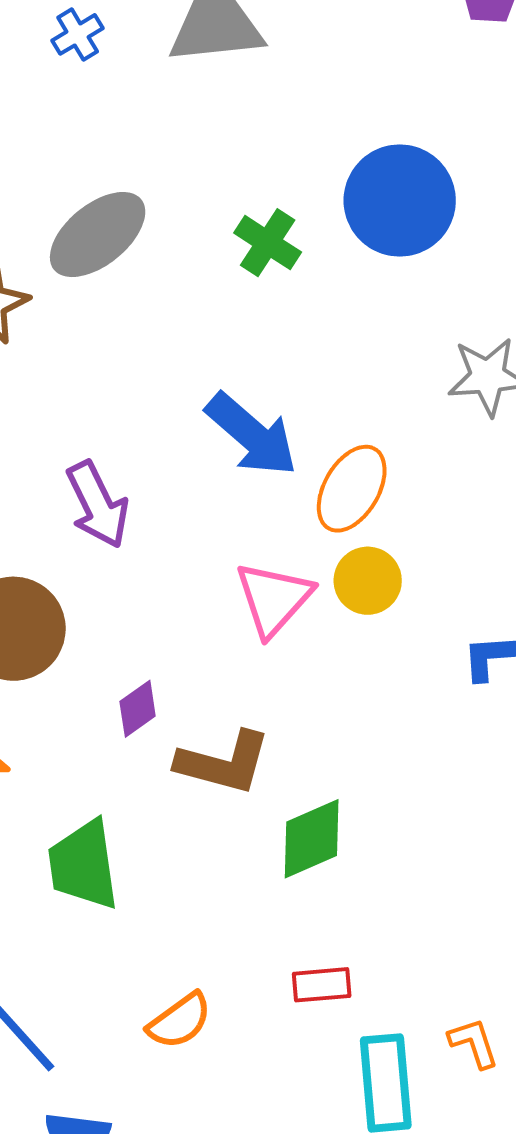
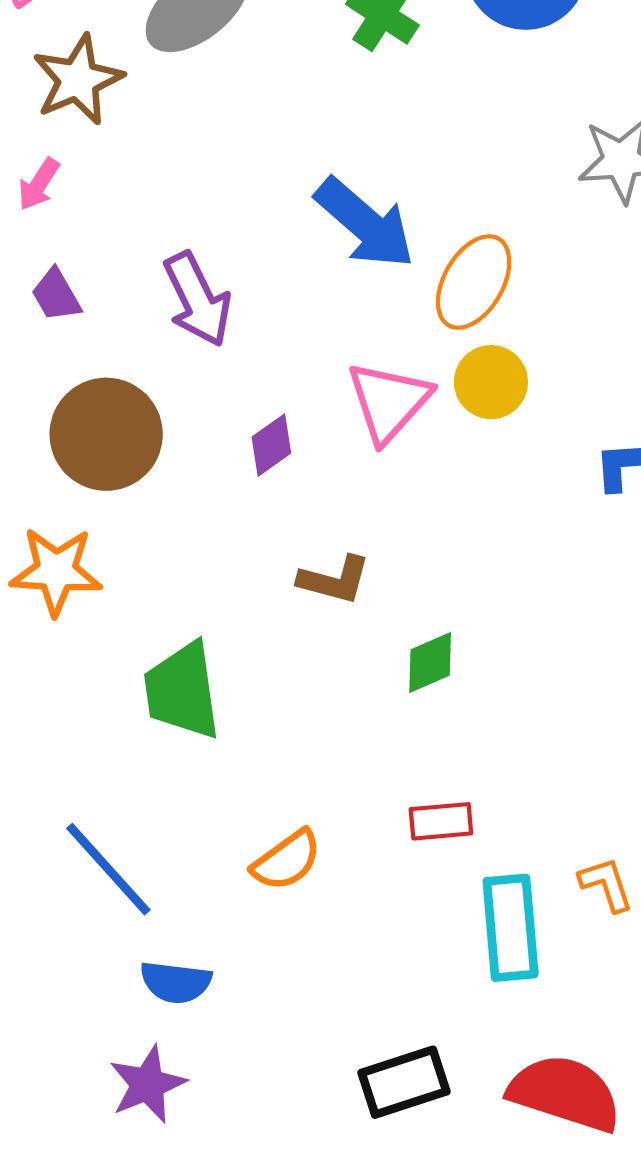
purple diamond: (138, 709) -> (271, 445), moved
brown L-shape: (224, 763) -> (334, 580), size x0.7
green diamond: (312, 839) -> (430, 663), size x0.7

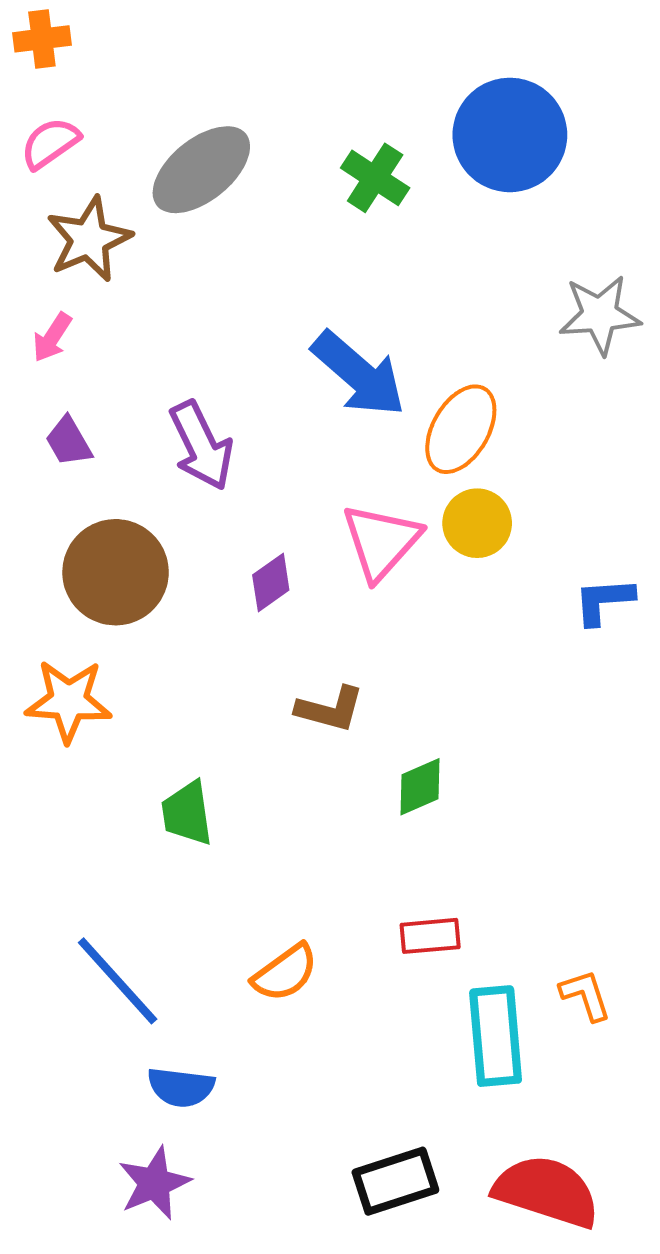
green trapezoid: (182, 691) -> (187, 813), size x0.7

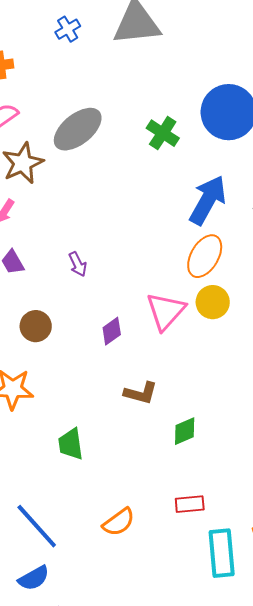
blue arrow: (359, 374) -> (208, 200), moved, turned -102
purple arrow: (201, 446) -> (78, 264), size x0.6
brown circle: (116, 572) -> (36, 326), size x0.6
blue semicircle: (181, 1087) -> (34, 578), moved, turned -36

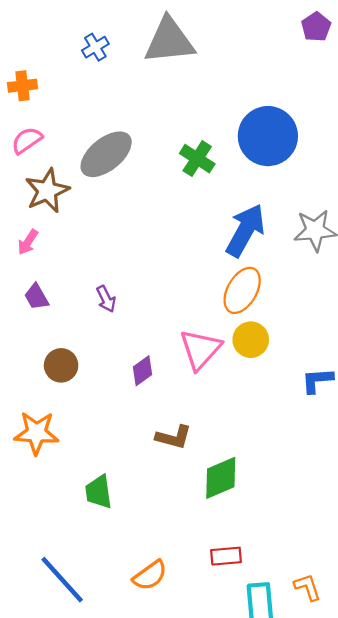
green diamond: (185, 431) -> (221, 478), size x1.4

